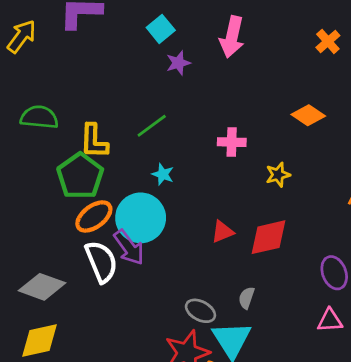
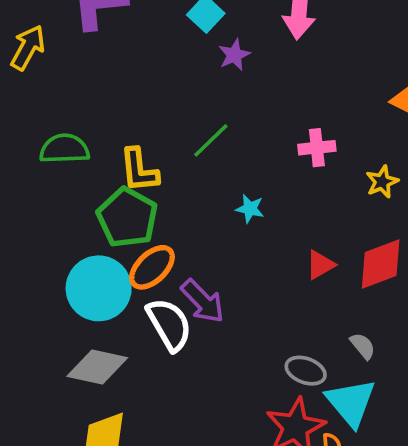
cyan star: (163, 174) -> (250, 209), moved
cyan circle: (141, 218) -> (99, 288), moved
gray semicircle: (247, 298) -> (363, 346), turned 130

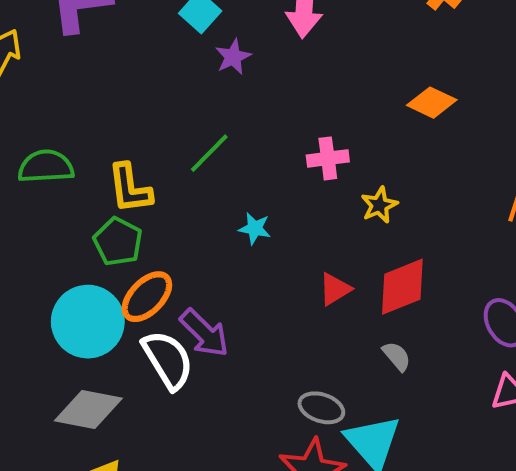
yellow star: (382, 182) -> (379, 205), moved
green pentagon: (127, 218) -> (118, 242), size x0.7
gray semicircle: (363, 346) -> (397, 356), moved

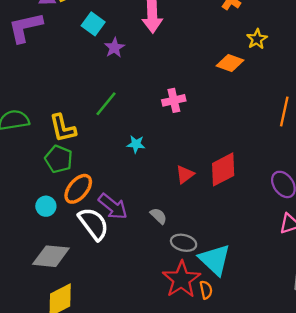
yellow star: (379, 205) -> (257, 39), moved
cyan circle: (88, 322) -> (46, 206), size x0.5
gray semicircle: (397, 356) -> (159, 216), moved

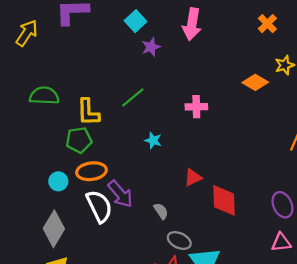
green pentagon: (59, 159) -> (79, 140), turned 30
red diamond: (223, 169) -> (224, 200), moved, turned -76
orange ellipse: (78, 189) -> (91, 171), turned 32
gray diamond: (51, 256) -> (54, 229), turned -76

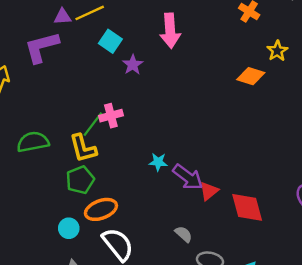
green line: (133, 97) -> (93, 124), moved
pink cross: (196, 107) -> (111, 116), moved
purple arrow: (120, 194) -> (188, 177), moved

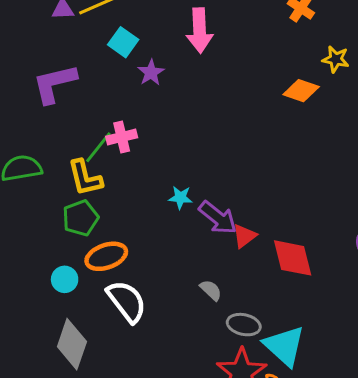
purple L-shape: (42, 47) -> (54, 84), moved
yellow star: (277, 51) -> (336, 59), turned -30

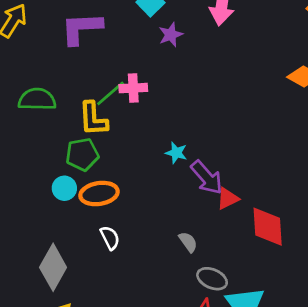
cyan circle: (65, 279) -> (64, 188), moved
white semicircle: (127, 301) -> (110, 238), size x0.6

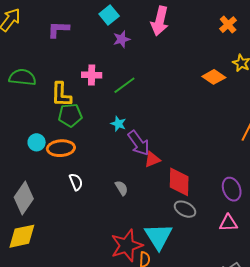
purple L-shape: (81, 28) -> (58, 29), size x0.7
green line: (110, 93) -> (124, 85), moved
green pentagon: (82, 154) -> (70, 115), moved
white semicircle: (110, 238) -> (76, 182), moved
gray ellipse: (212, 279) -> (185, 209), moved

